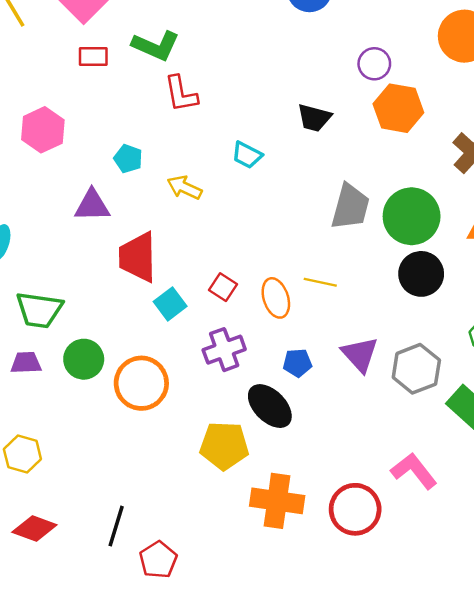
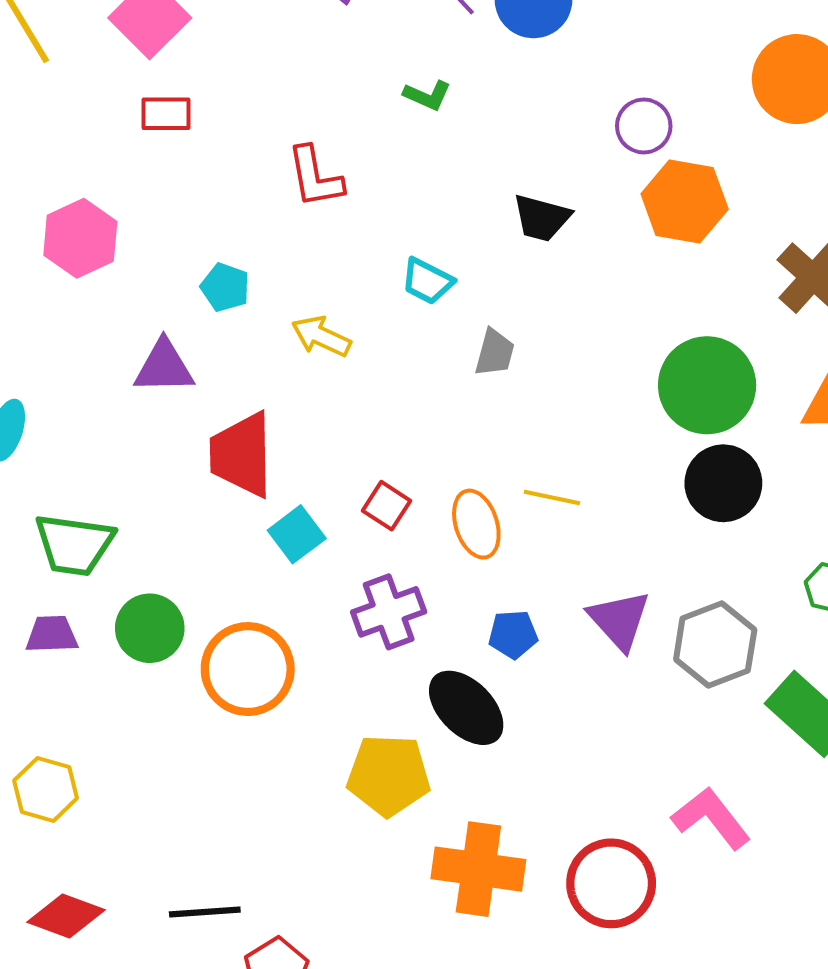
green L-shape: (156, 46) -> (427, 95), moved, size x0.6
gray trapezoid: (350, 207) -> (495, 353), moved, size x0.6
black line: (116, 526) -> (205, 912), turned 69

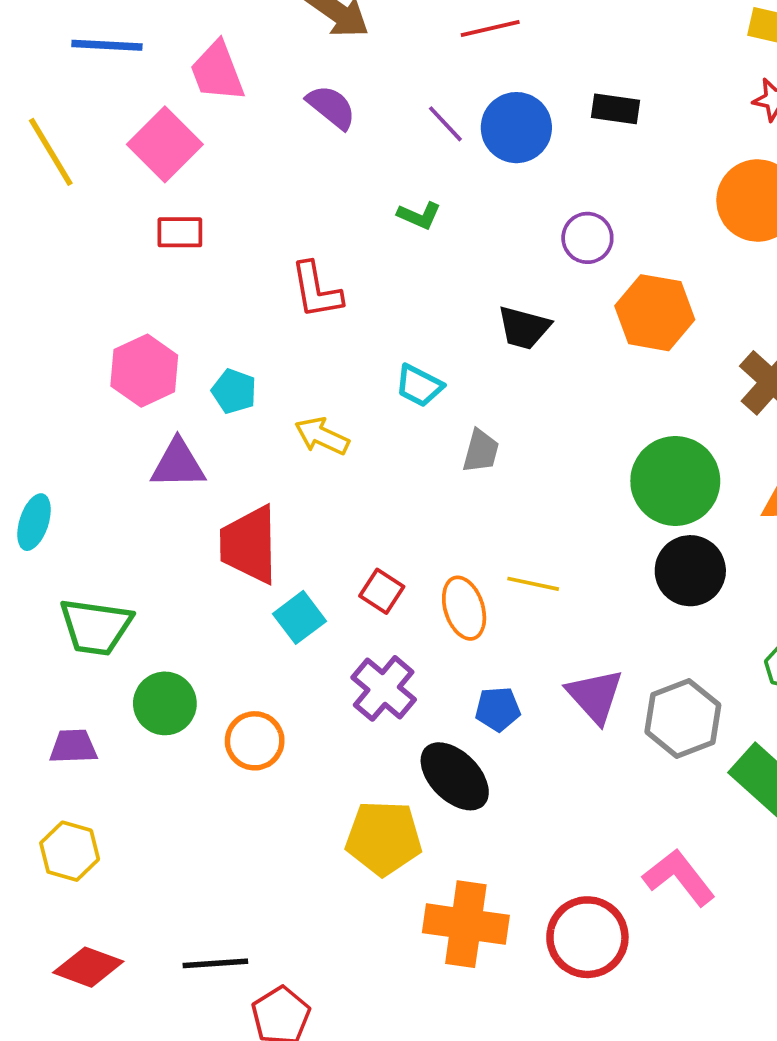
purple circle: (644, 126) -> (587, 238), moved
pink hexagon: (80, 238) -> (144, 371), moved
purple cross: (389, 612) -> (384, 688), turned -30
purple trapezoid: (52, 634) -> (73, 746), moved
orange circle: (248, 669) -> (255, 741), size x0.7

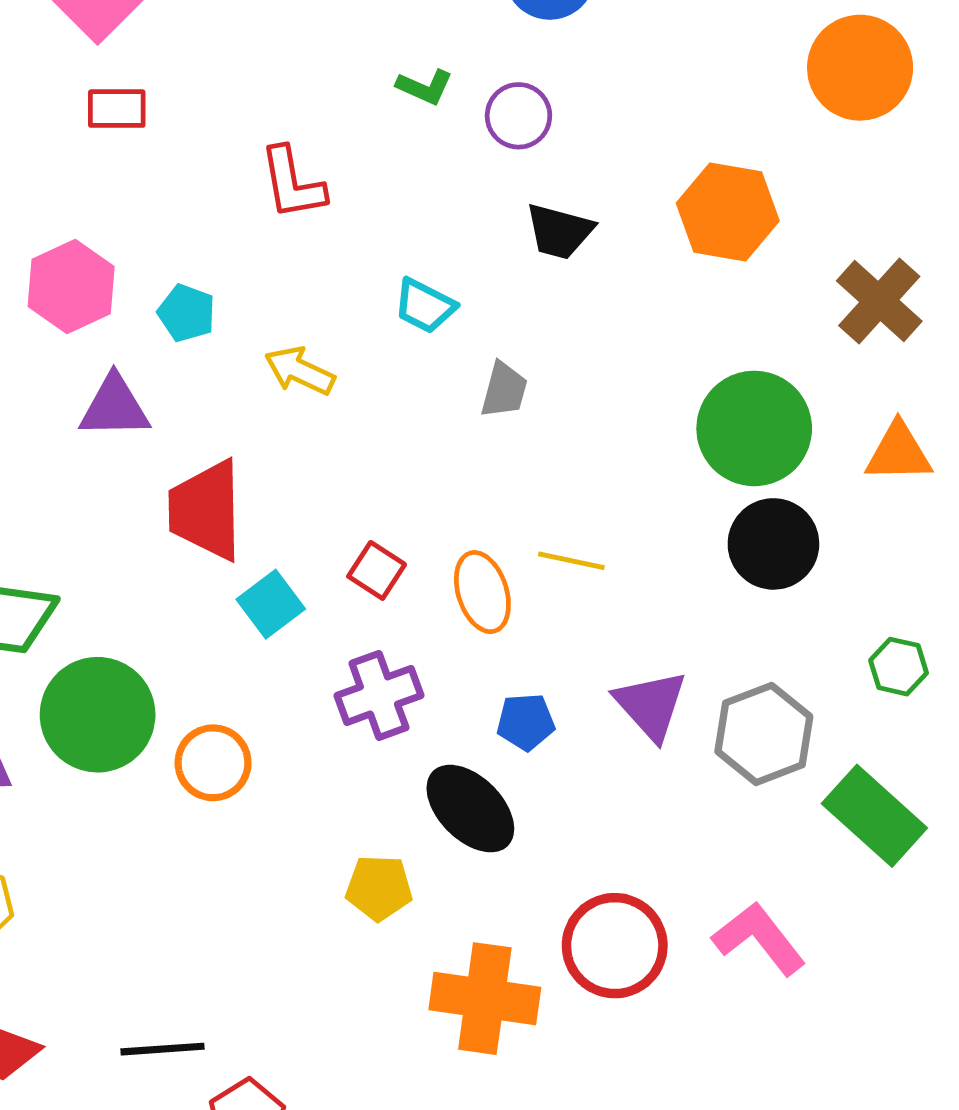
purple circle: (587, 238) -> (518, 116), moved
purple cross: (384, 688) -> (379, 695), turned 30
green circle: (165, 703) -> (98, 715), size x1.4
yellow pentagon: (384, 838) -> (379, 888), size x0.7
red circle: (587, 937) -> (615, 946), moved

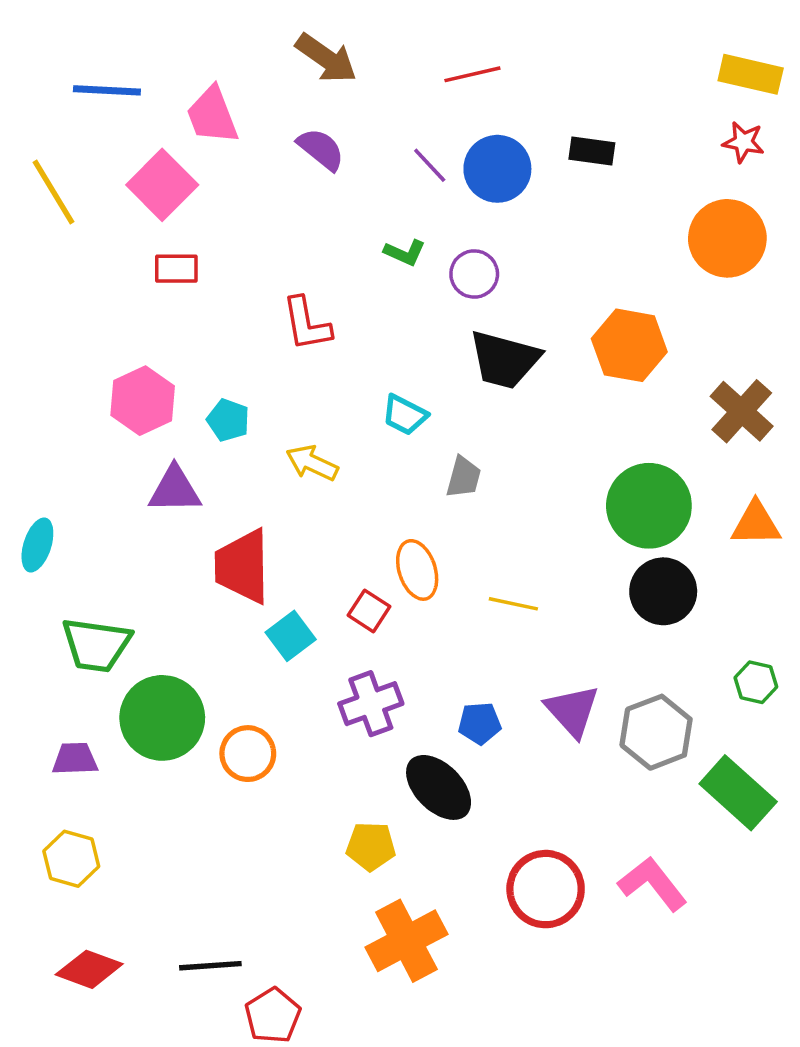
black trapezoid: (559, 231) -> (505, 360), size x1.4
orange ellipse: (482, 592) -> (417, 570), moved
orange cross: (485, 999) -> (406, 941), moved, turned -36

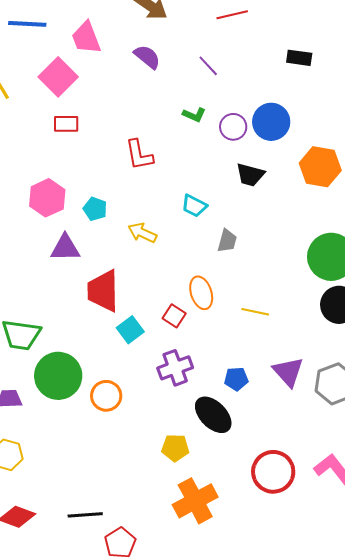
blue circle: (497, 169) -> (271, 122), moved
black trapezoid: (505, 360) -> (250, 175), size x0.7

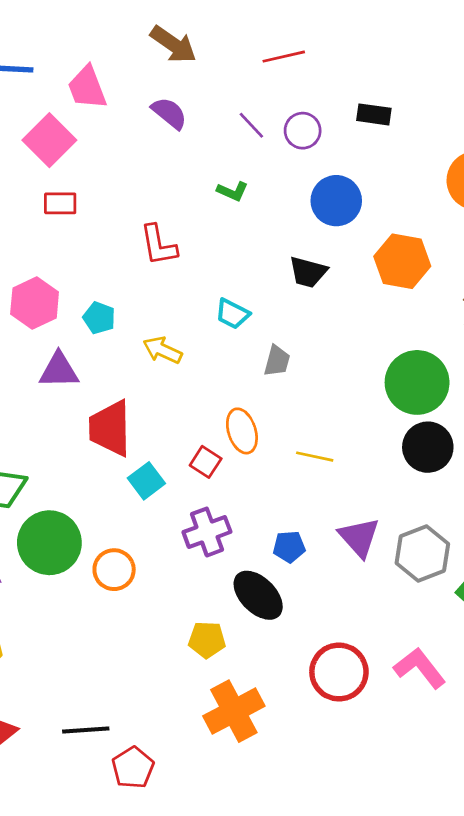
purple circle: (233, 127) -> (303, 131), moved

